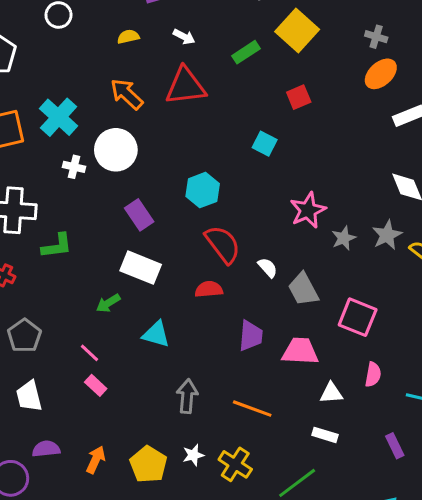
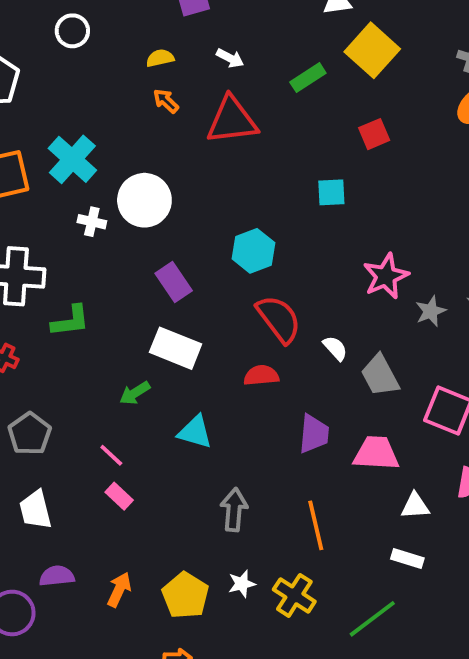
orange arrow: (127, 94) -> (166, 101), moved, size x0.6
cyan square: (265, 144) -> (331, 192), turned -30
orange line: (252, 409) -> (316, 525), turned 57

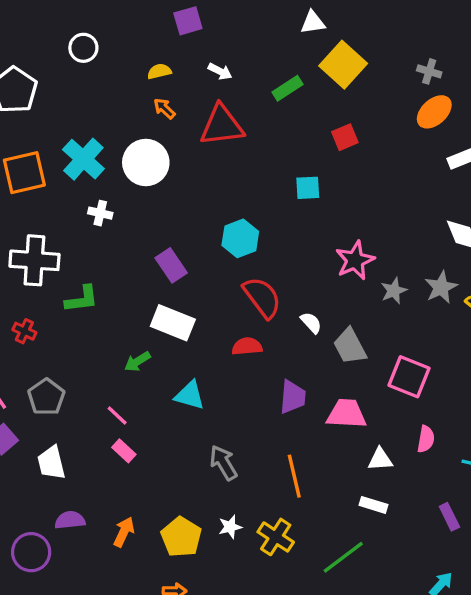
white circle: (144, 200) -> (146, 162), moved
gray arrow: (234, 510) -> (223, 463), turned -36

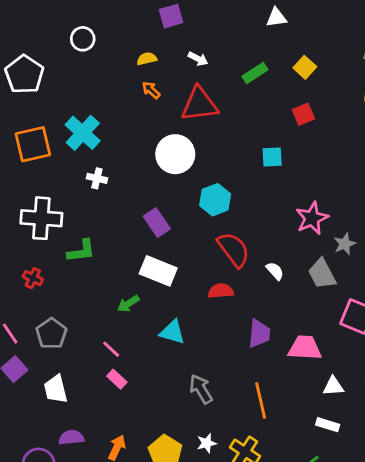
yellow square: (343, 65) -> (305, 67), moved, size x0.6
white circle: (146, 162) -> (175, 154), moved
gray trapezoid: (350, 346) -> (322, 274), moved

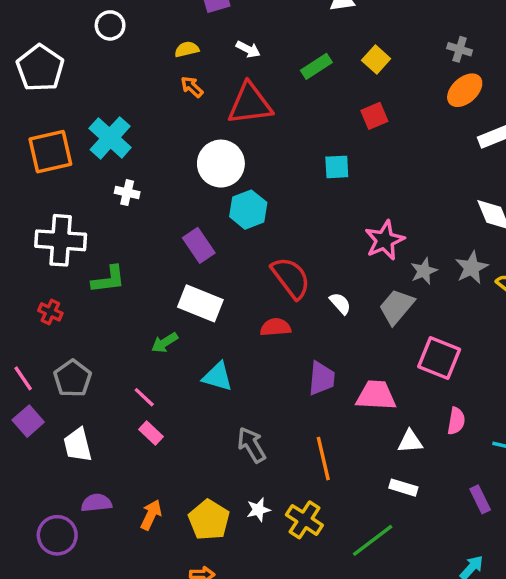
cyan hexagon: (215, 200) -> (248, 210), moved
gray trapezoid: (322, 274) -> (397, 307), turned 68

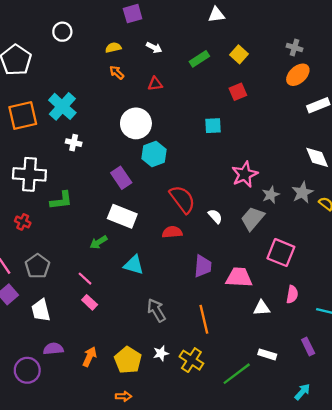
red triangle: (250, 104) -> (155, 84), size x0.5
white rectangle: (403, 488) -> (267, 354), moved

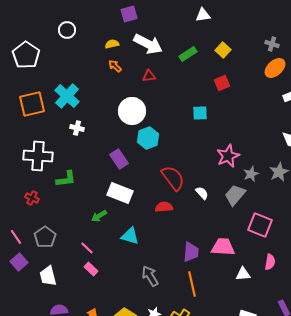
white arrow: (154, 48) -> (148, 44), size x2.0
purple trapezoid: (203, 266) -> (191, 252), moved

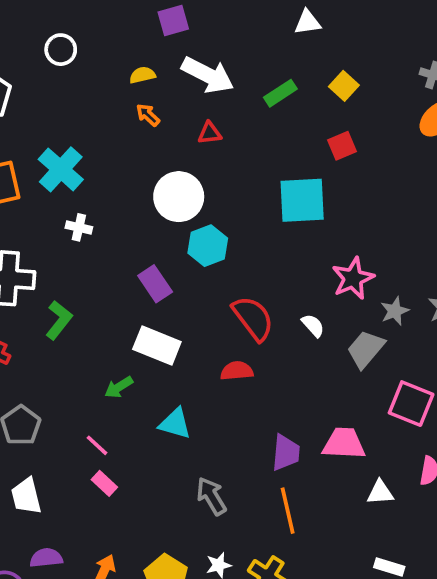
cyan square: (200, 113) -> (302, 200), size x1.8
green L-shape: (66, 179) -> (59, 320), turned -45
white semicircle: (202, 193) -> (313, 325), moved

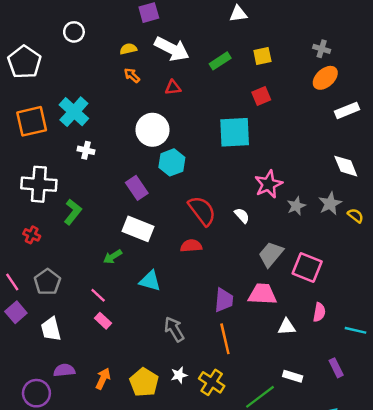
yellow square: (344, 86) -> (262, 56), turned 36
gray trapezoid: (366, 349) -> (271, 254), moved

